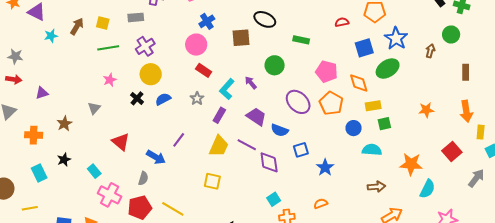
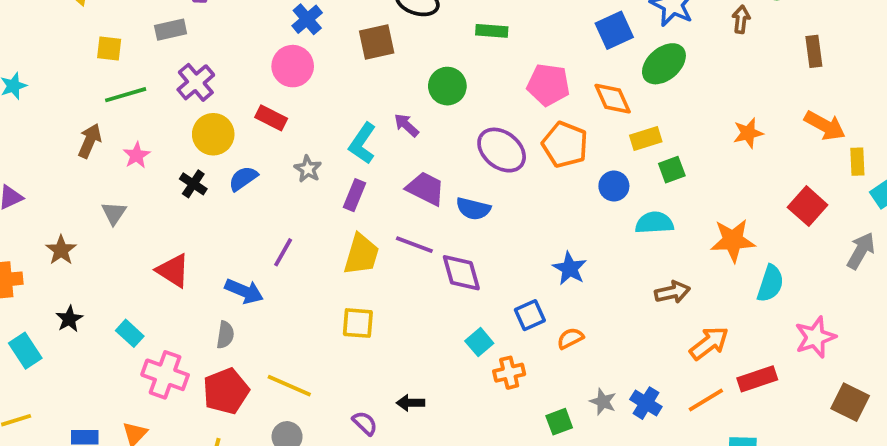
brown arrow: (77, 26) -> (90, 141), moved
red rectangle: (204, 70) -> (271, 118), moved
orange arrow: (466, 111) -> (825, 126), turned -45
blue square: (301, 150) -> (530, 315), moved

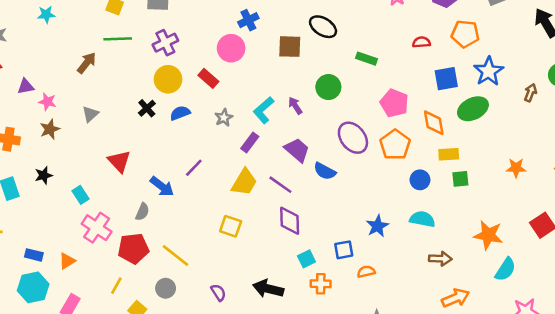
pink star: (137, 155) -> (47, 102), moved, turned 30
cyan semicircle: (654, 223) -> (422, 219), moved
purple diamond: (461, 273) -> (290, 221), moved
black arrow: (410, 403) -> (268, 289), moved, size x1.6

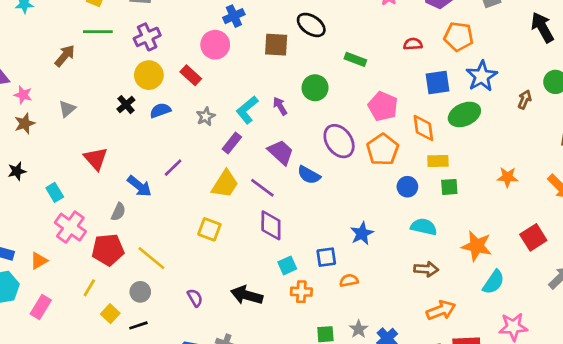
cyan semicircle: (422, 219) -> (424, 227), moved

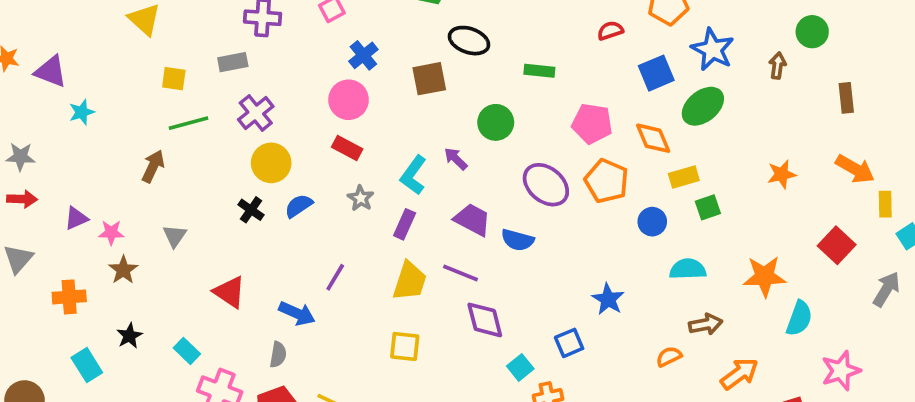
red rectangle: (191, 75) -> (347, 148), moved
orange semicircle: (349, 280) -> (669, 357), moved

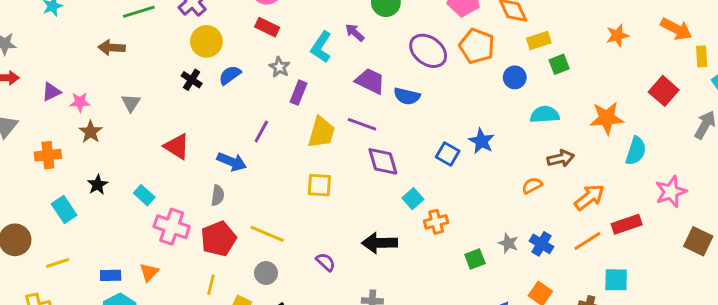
brown arrow: (153, 166) -> (112, 48), turned -110
purple rectangle: (405, 224) -> (299, 93), moved
blue square: (569, 343) -> (448, 154), moved, turned -35

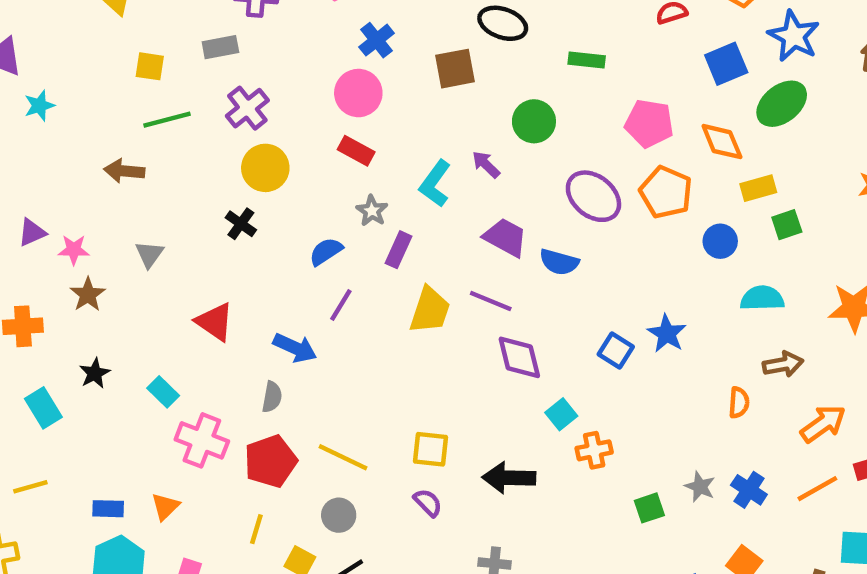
blue semicircle: (230, 75) -> (326, 251), moved
yellow square: (319, 185) -> (430, 449), moved
orange semicircle: (532, 185) -> (739, 403), turned 120

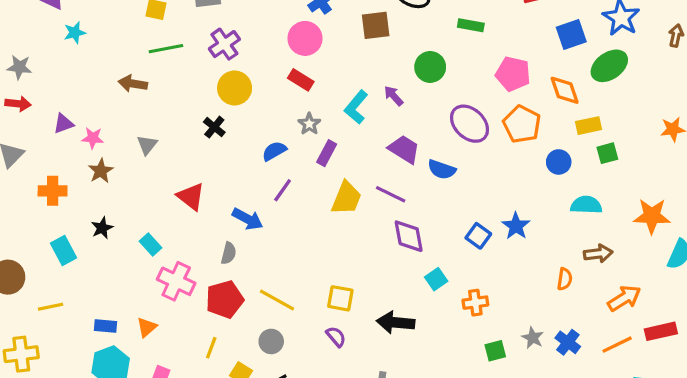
orange cross: (594, 450) -> (475, 303), moved

